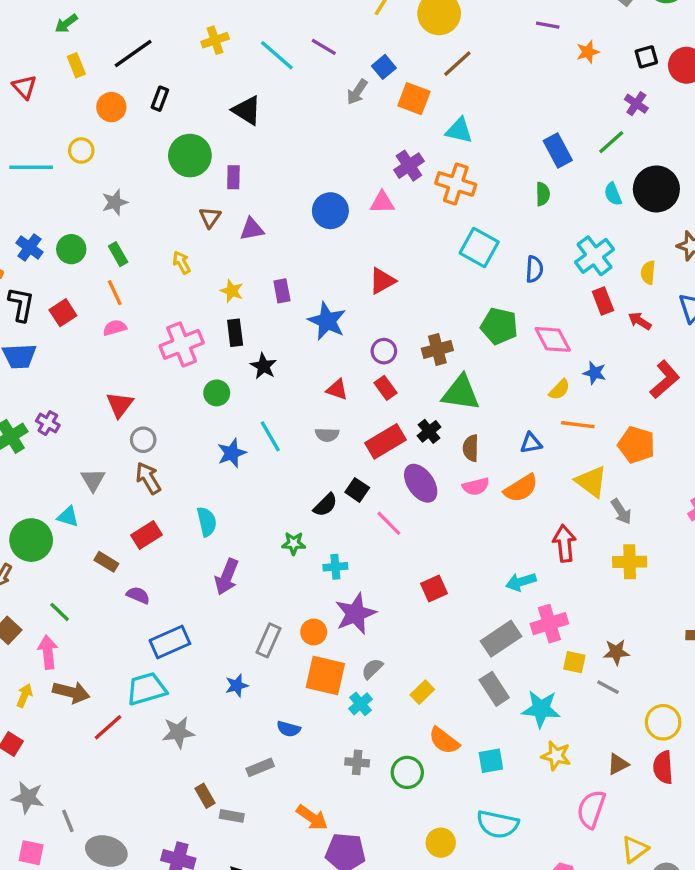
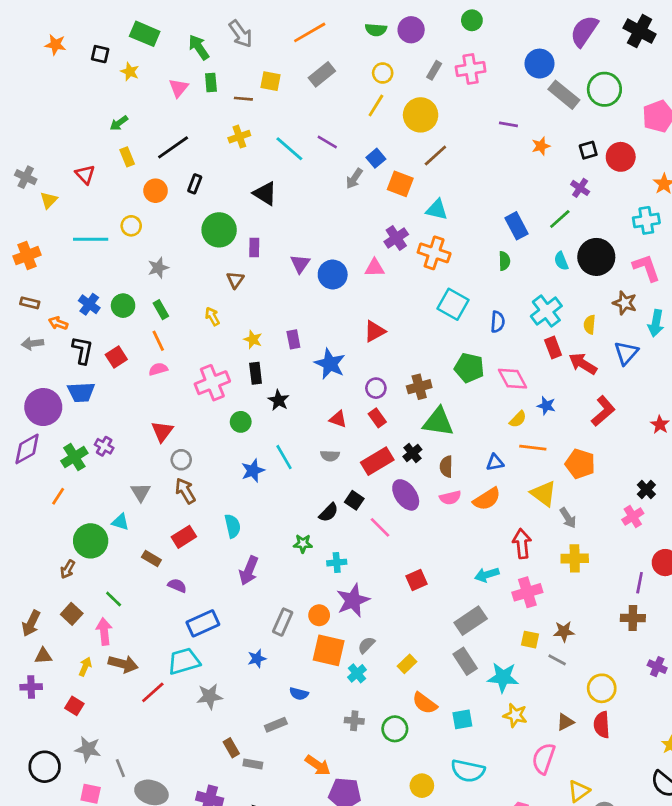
purple triangle: (252, 229) -> (300, 264), moved, turned -45
red arrow: (640, 321) -> (583, 364), size x1.5
pink cross: (549, 624) -> (527, 592), moved

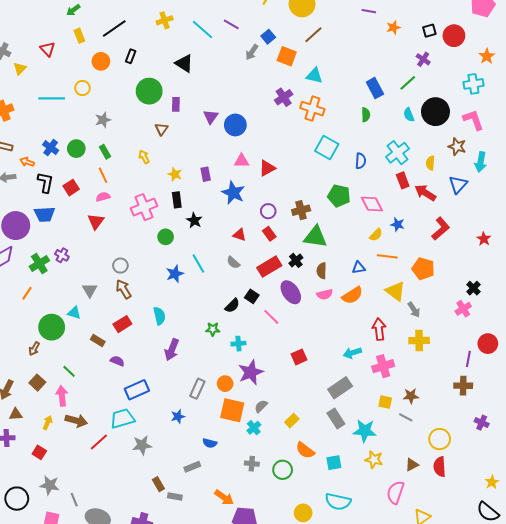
pink triangle: (375, 268) -> (242, 161), moved
red triangle: (162, 431) -> (96, 221), moved
gray semicircle: (330, 456) -> (233, 262), turned 40

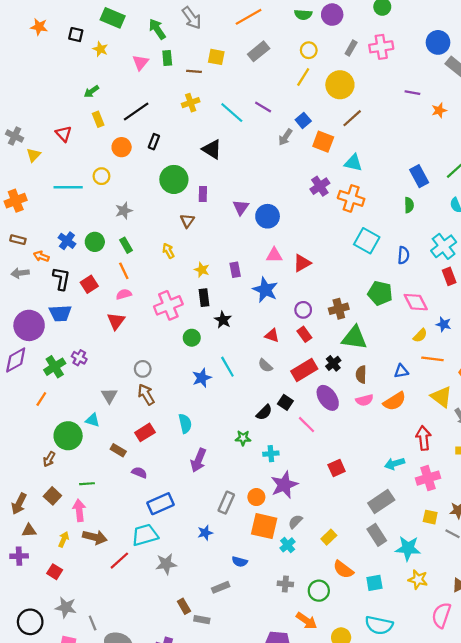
green line: (69, 371) -> (87, 484), turned -48
orange arrow: (224, 498) -> (307, 621), moved

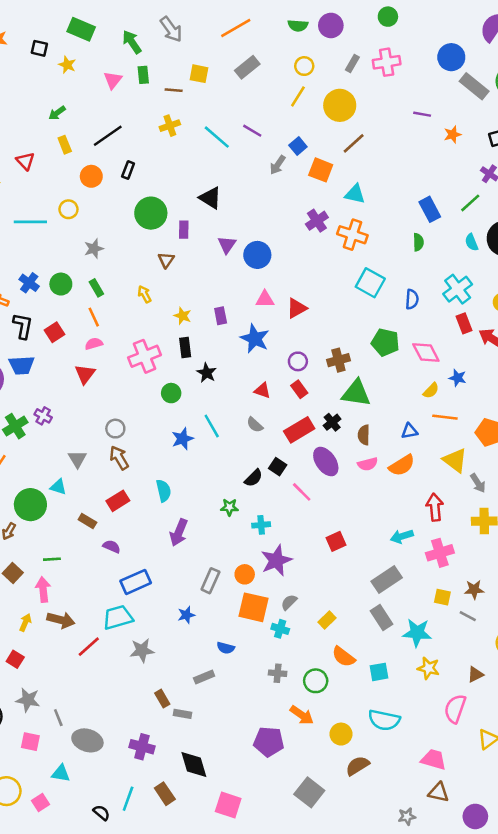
black triangle: (212, 149) -> (210, 198), moved
cyan cross: (288, 545) -> (280, 629), turned -32

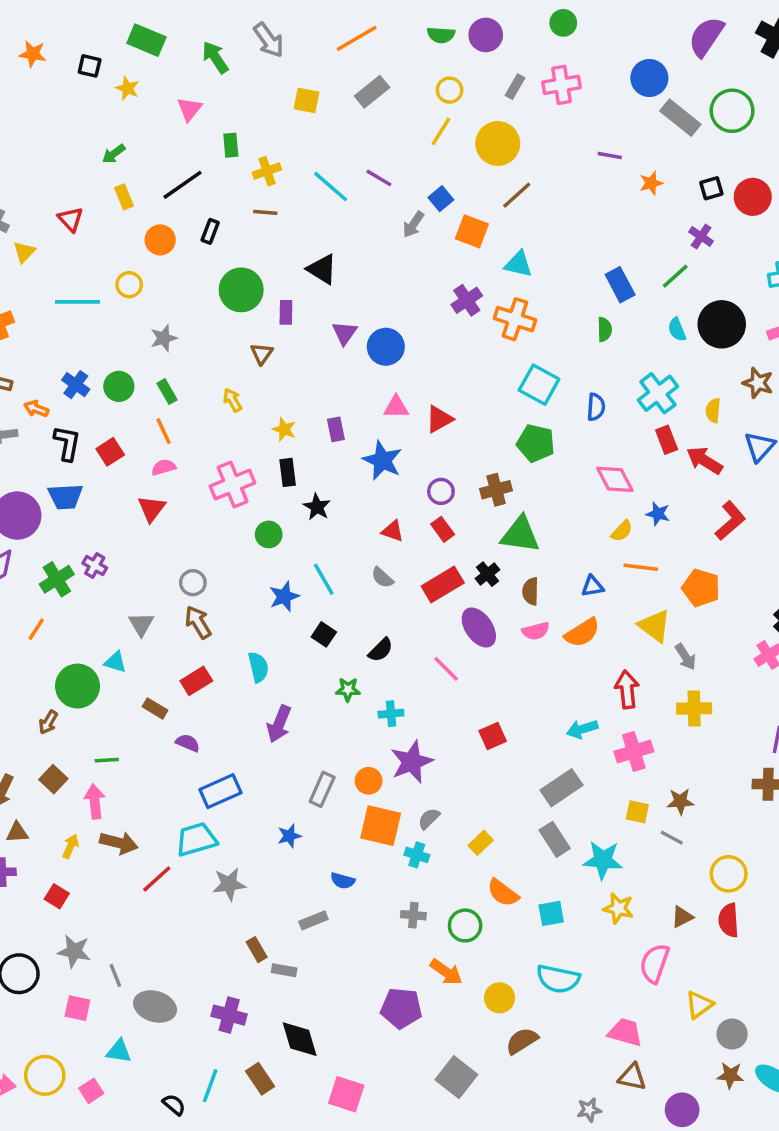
green rectangle: (143, 75) -> (231, 145), moved
brown line: (174, 90) -> (265, 212), moved
green pentagon: (385, 342) -> (536, 443), moved
black square: (278, 467) -> (324, 634), moved

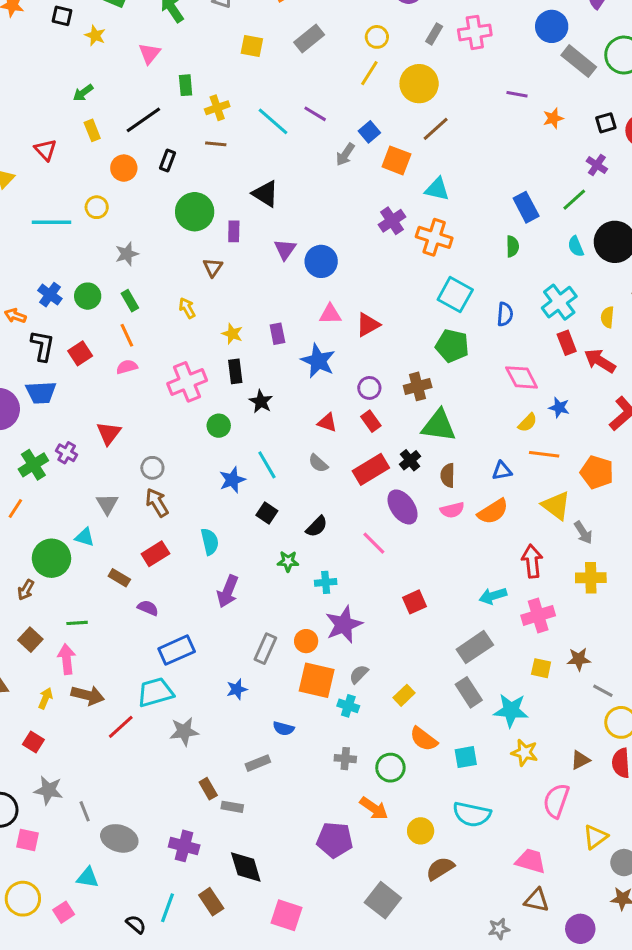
red triangle: (152, 509) -> (109, 433), moved
gray line: (672, 838) -> (603, 691), moved
pink square: (77, 1008) -> (27, 840), moved

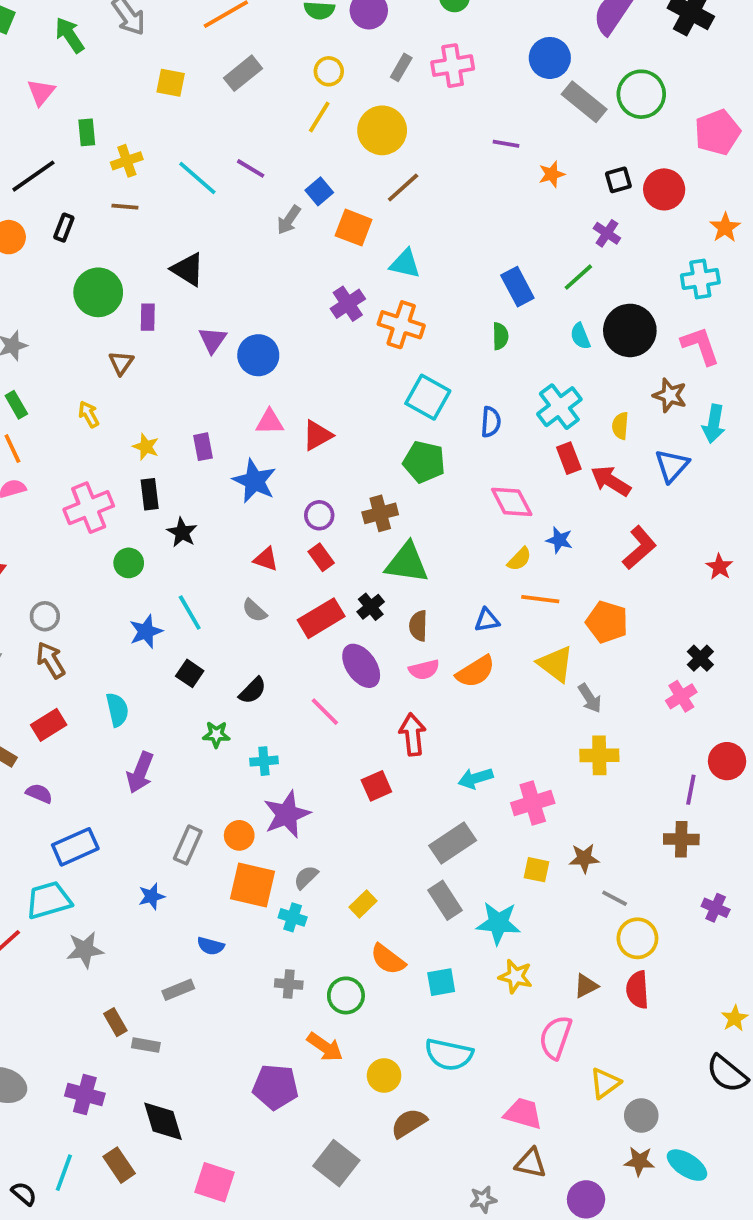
red arrow: (532, 561) -> (413, 734), moved

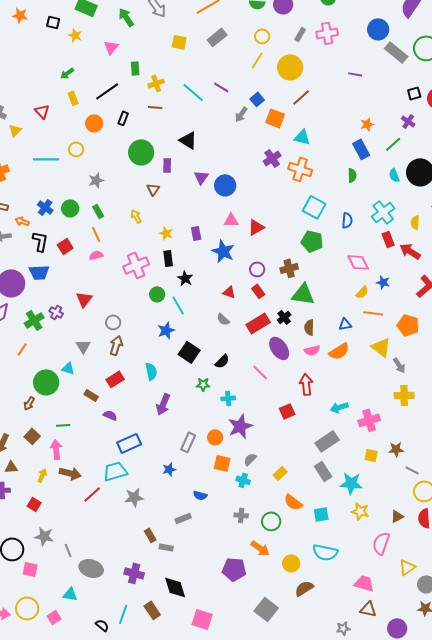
orange star: (552, 174) -> (367, 124), moved
cyan line: (190, 612) -> (178, 305), moved
brown arrow: (51, 660) -> (116, 345), turned 48
black square: (190, 673) -> (189, 352), size x1.5
orange square: (253, 885) -> (222, 463), size x0.7

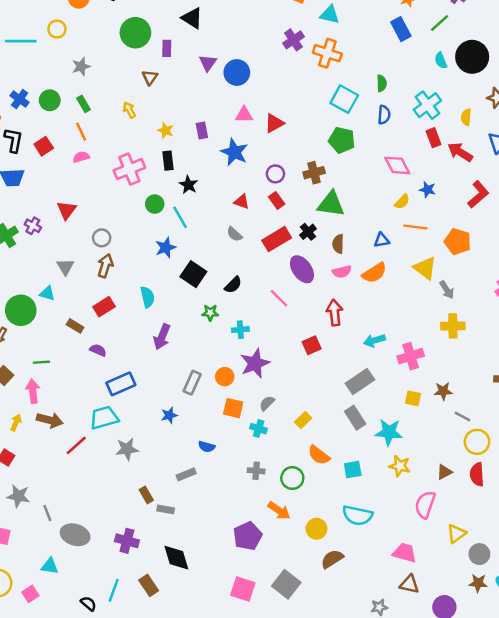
green semicircle: (352, 175) -> (382, 83), moved
purple pentagon: (234, 569) -> (248, 536), turned -30
pink square: (202, 619) -> (243, 589), moved

